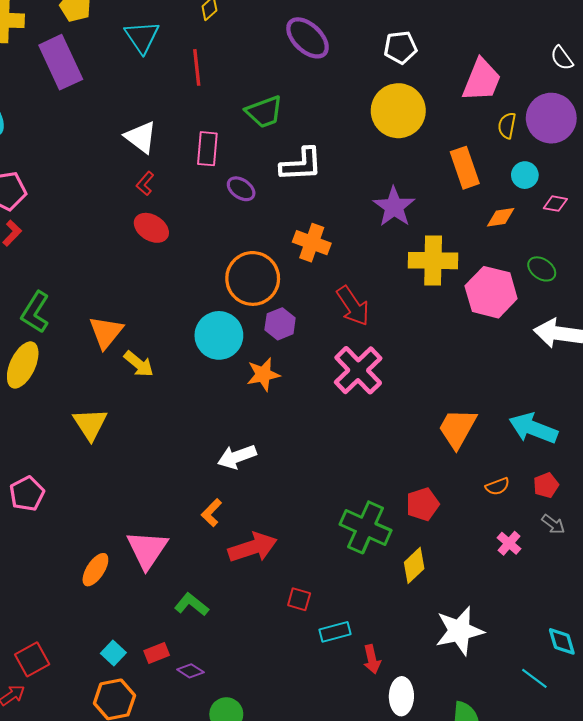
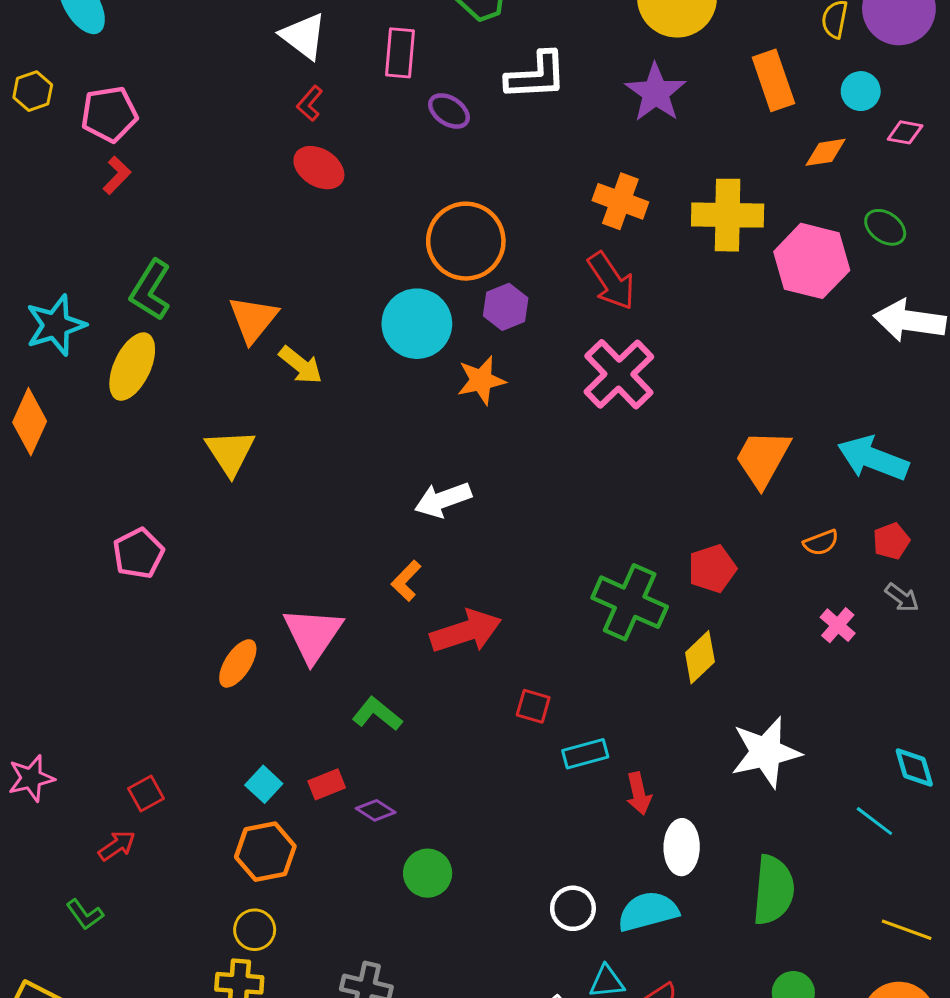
purple star: (394, 207) -> (656, 93), moved
orange cross: (312, 243) -> (620, 201), moved
red square: (32, 659) -> (146, 794), size x0.7

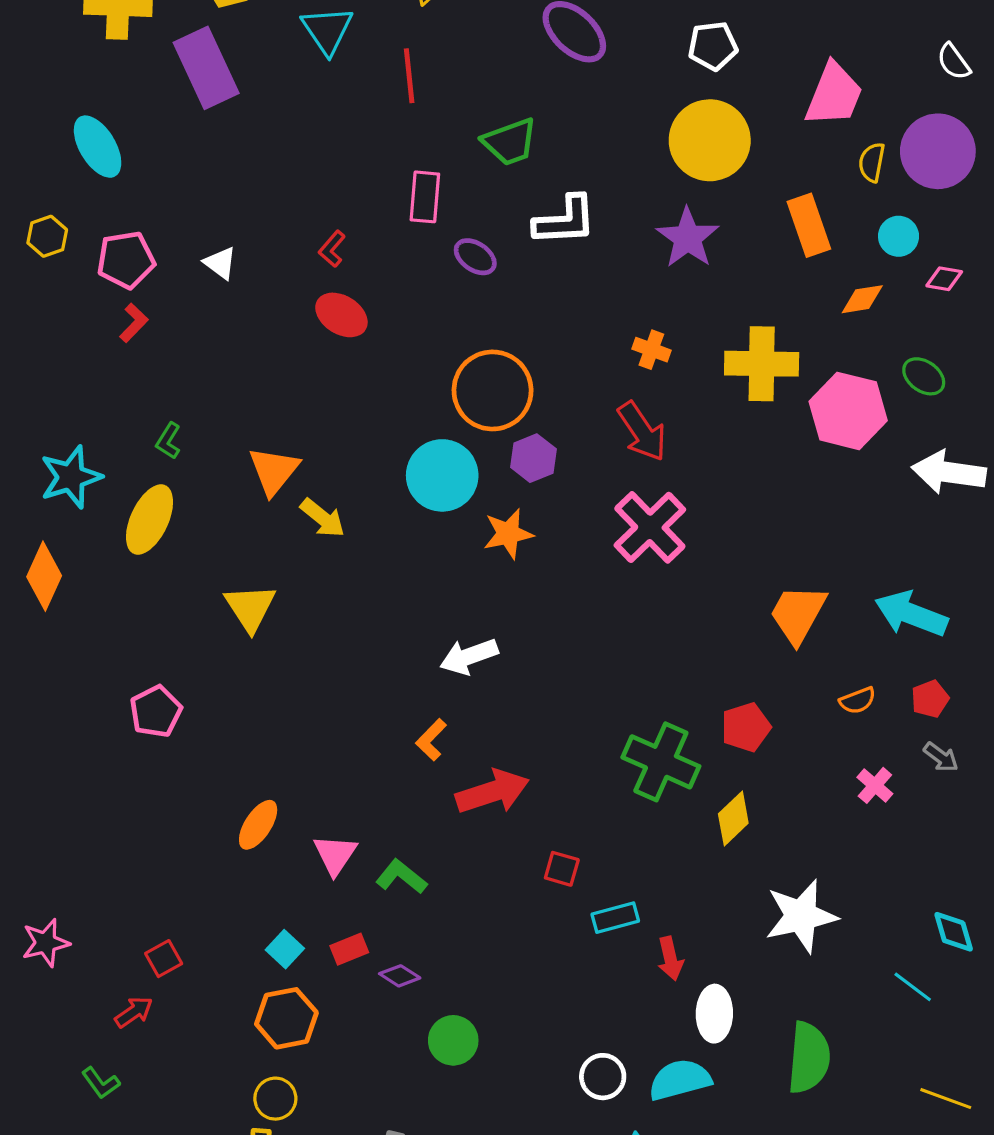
white triangle: (304, 36) -> (220, 263), moved, size x0.7
orange cross: (620, 201) -> (651, 350), size x0.7
green L-shape: (151, 290) -> (168, 441), size x0.6
pink triangle: (313, 634) -> (335, 855), moved, size x0.7

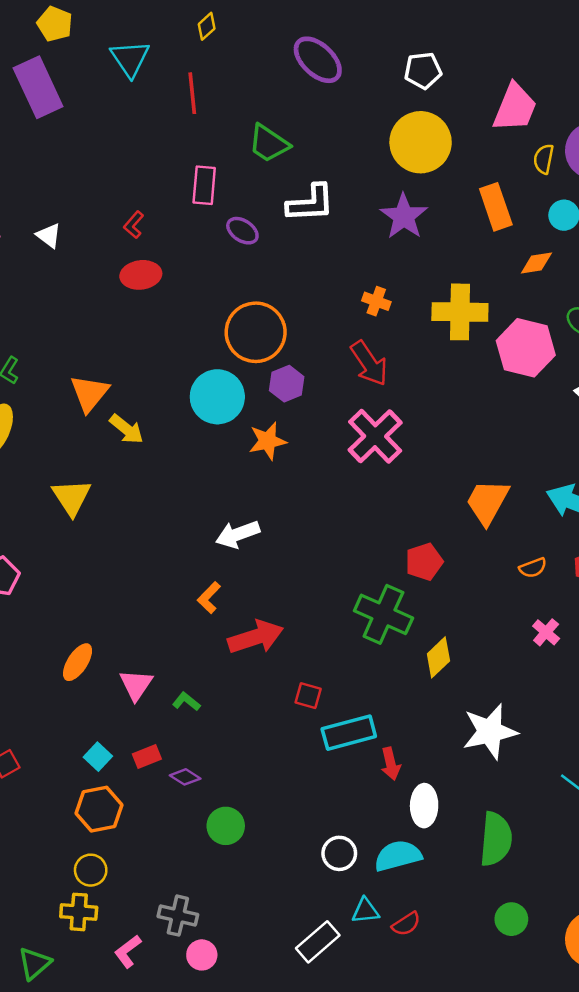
green trapezoid: (510, 142) -> (269, 143), turned 54
red ellipse: (341, 315) -> (141, 275), turned -39
red pentagon: (746, 727) -> (424, 562), moved
green L-shape: (401, 877) -> (186, 702), size x0.7
cyan rectangle: (615, 918) -> (349, 733), size x1.5

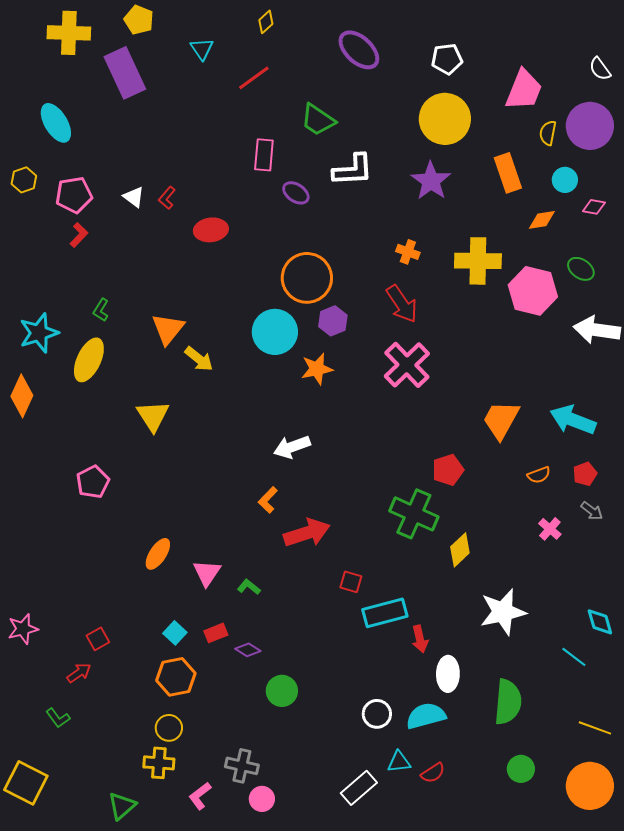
cyan triangle: (130, 59) -> (202, 49), size x0.7
red line: (192, 93) -> (254, 78), turned 60
red L-shape: (134, 225) -> (167, 198), moved

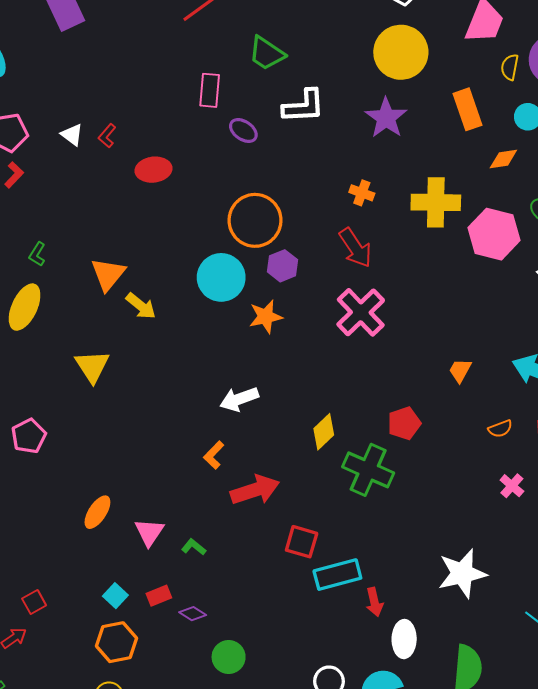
orange trapezoid: (501, 420) -> (460, 370), size x0.6
yellow diamond: (460, 550) -> (324, 432), moved
red square: (351, 582) -> (302, 542), size x1.4

